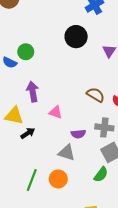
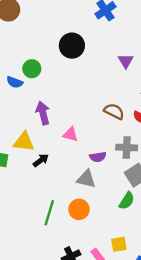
black circle: (76, 37) -> (72, 46), moved

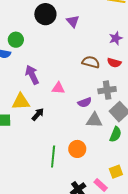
purple triangle: (126, 61) -> (73, 21), moved
gray triangle: (86, 179) -> (94, 120), moved

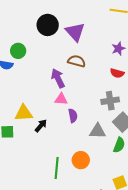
purple triangle: (73, 21) -> (75, 32), size x1.5
brown semicircle: (91, 62) -> (77, 61), moved
purple arrow: (32, 75) -> (58, 78), moved
purple semicircle: (85, 102) -> (73, 116), moved, turned -80

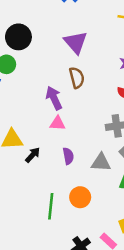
black circle: (48, 25) -> (18, 37), moved
brown semicircle: (77, 61) -> (77, 78), turned 60
purple semicircle: (73, 116) -> (68, 156), moved

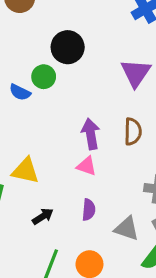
brown semicircle: (77, 78) -> (133, 132), moved
black arrow: (33, 155) -> (43, 216), moved

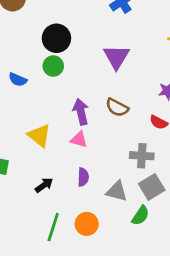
green circle: (44, 77) -> (53, 66), moved
brown semicircle: (133, 132) -> (117, 107), turned 120
yellow triangle: (25, 171) -> (39, 136), moved, turned 30

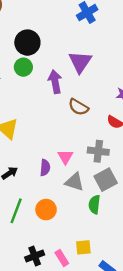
purple arrow: (81, 112) -> (55, 82), moved
pink triangle: (79, 140) -> (65, 157), moved, turned 42
green semicircle: (140, 216) -> (94, 204), turned 150

